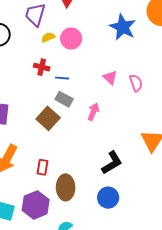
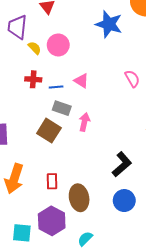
yellow semicircle: (48, 37) -> (35, 48), turned 80
pink triangle: (110, 78) -> (81, 81), moved
pink arrow: (93, 112) -> (84, 122), moved

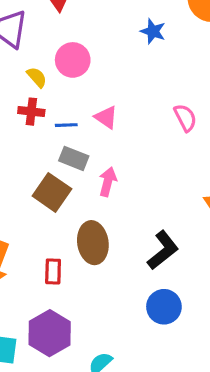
blue star: (109, 24) -> (153, 31), size x0.6
yellow semicircle: (35, 48) -> (37, 77), moved
brown ellipse: (79, 198) -> (93, 243), moved

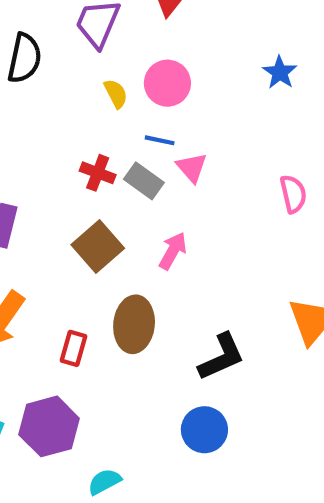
red cross: (31, 112) -> (98, 173), moved
blue line: (66, 125) -> (160, 140), moved
gray rectangle: (74, 158) -> (144, 181), moved

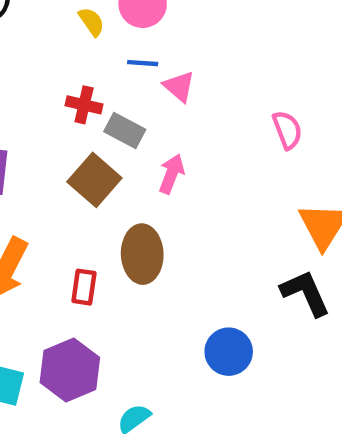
gray rectangle: (144, 181) -> (125, 130), moved
pink semicircle: (293, 194) -> (287, 130), moved
black L-shape: (221, 357) -> (305, 293), moved, turned -82

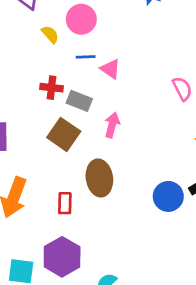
blue circle: (229, 352) -> (168, 196), moved

